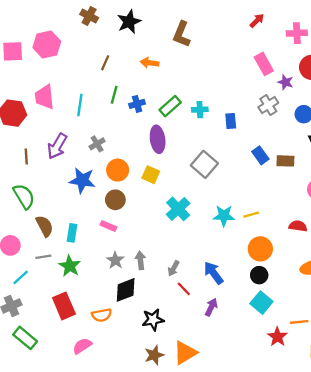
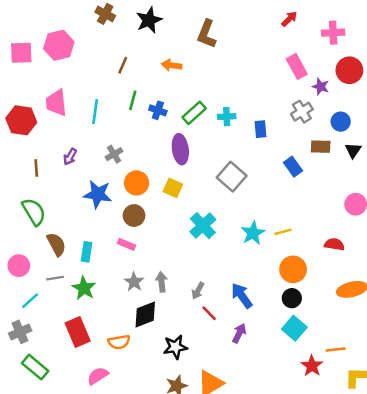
blue cross: (137, 104) -> (158, 110), turned 35
purple arrow: (57, 146) -> (70, 157), size x0.6
brown rectangle: (285, 161) -> (321, 147), moved
cyan star: (224, 216) -> (253, 233), turned -30

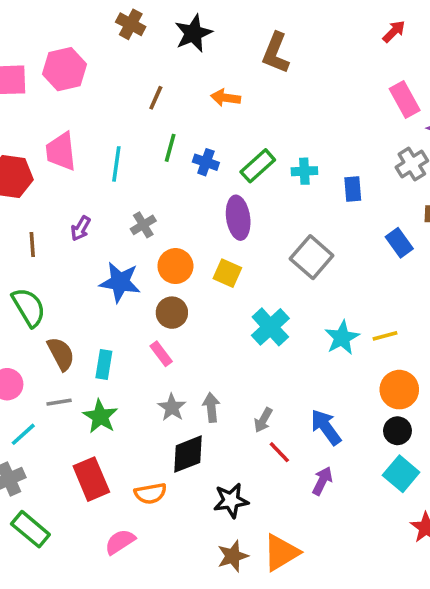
pink rectangle: (126, 244) -> (161, 354), turned 30

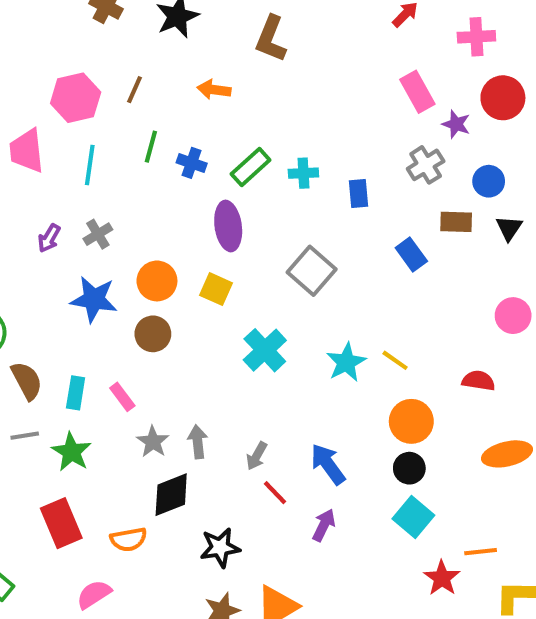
pink hexagon: (64, 69) -> (76, 98), moved
gray cross: (143, 225) -> (98, 234), moved
yellow line: (385, 336) -> (395, 360), turned 50
pink rectangle: (161, 354) -> (122, 397), moved

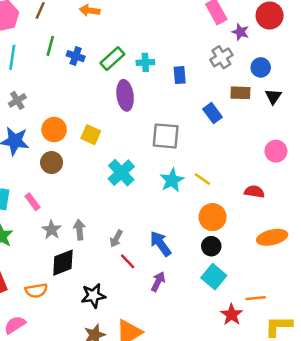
purple ellipse: (228, 226) -> (125, 95), moved
gray square: (312, 271) -> (166, 136), moved, turned -36

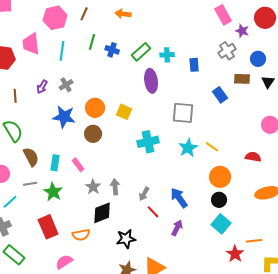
cyan cross: (121, 173) -> (148, 142), turned 30

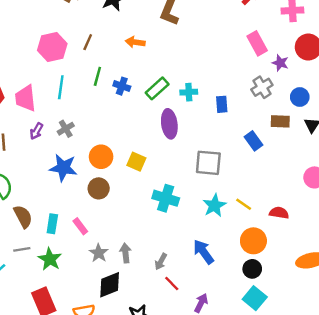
pink trapezoid: (31, 44) -> (25, 98), moved
cyan cross: (148, 142) -> (166, 198), turned 30
red semicircle: (253, 157) -> (279, 213), moved
blue arrow: (179, 198) -> (203, 252), moved

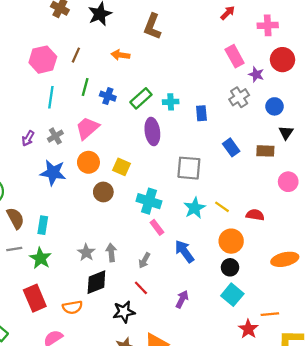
pink trapezoid: (25, 98) -> (87, 128), moved, turned 55
brown rectangle: (280, 121) -> (265, 151), moved
brown circle: (99, 188) -> (103, 192), moved
pink rectangle: (80, 226) -> (157, 227), moved
red line: (172, 284) -> (141, 288), moved

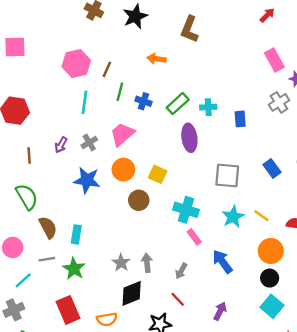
brown line: (76, 55) -> (107, 69), moved
blue rectangle: (231, 147) -> (272, 168), moved

